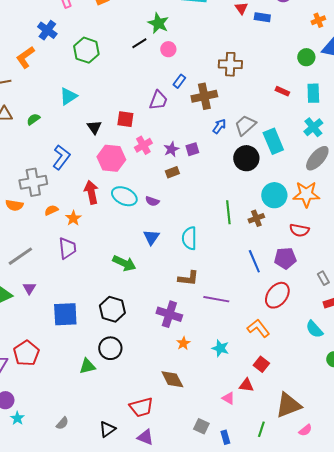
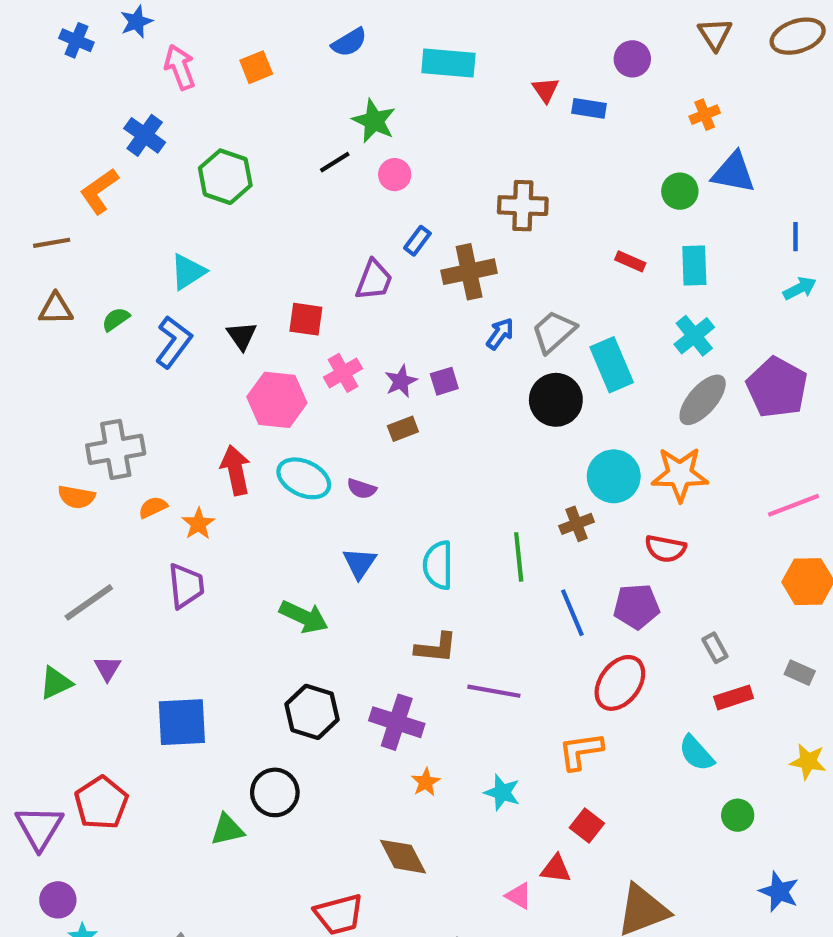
blue L-shape: (61, 157) -> (174, 342), moved
green line: (228, 212) -> (519, 557), moved
black hexagon: (112, 309) -> (312, 712), moved
orange L-shape: (258, 328) -> (581, 751), turned -60

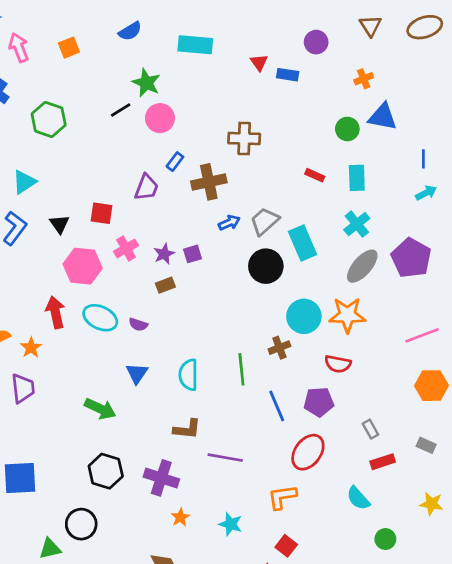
pink circle: (395, 175) -> (160, 118), size x1.4
blue arrow: (500, 334) -> (229, 223), turned 30

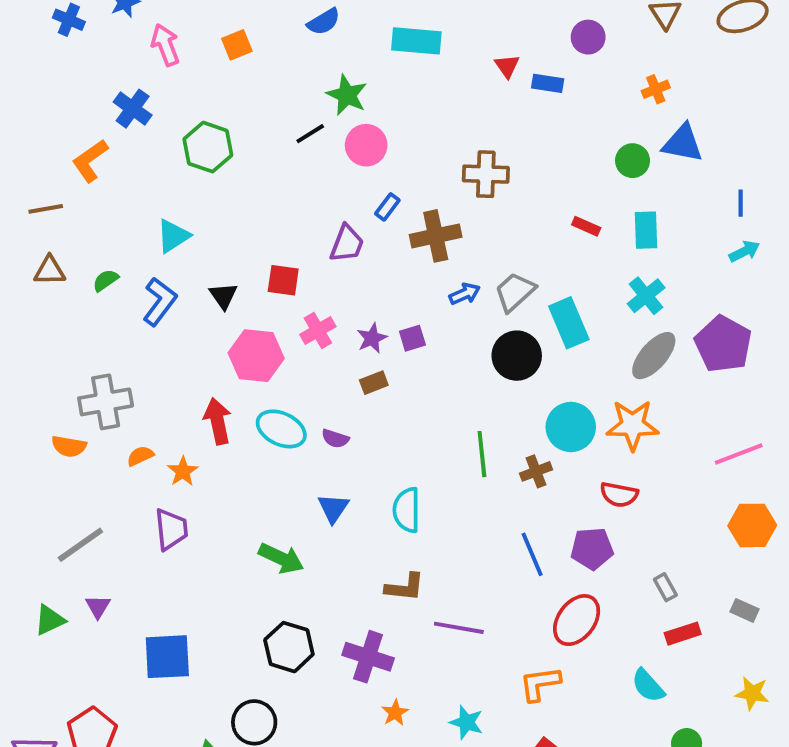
green line: (241, 369) -> (482, 454), moved

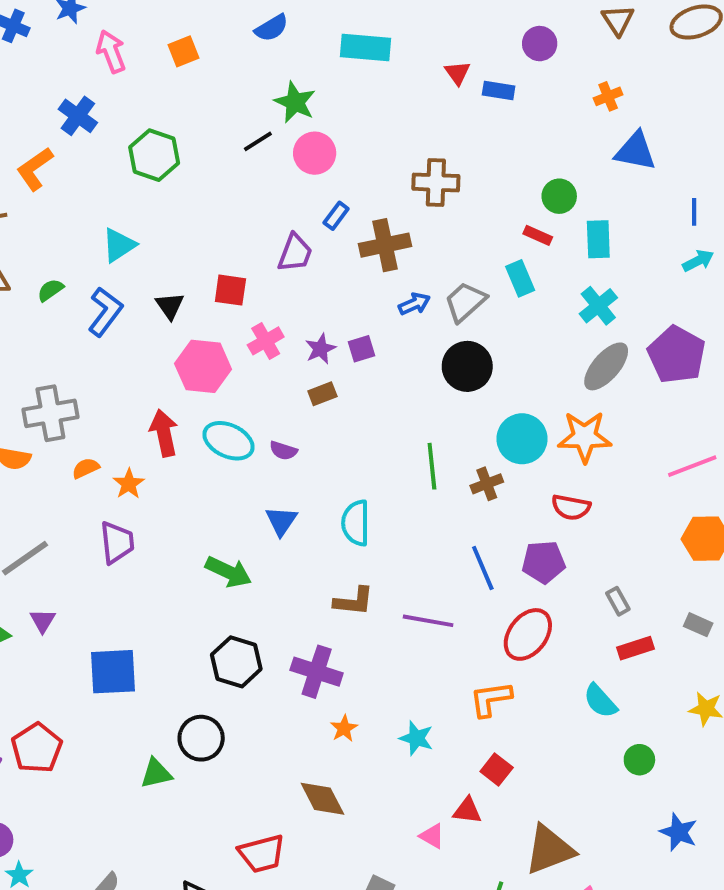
green circle: (633, 161) -> (559, 196), moved
cyan rectangle: (569, 323) -> (520, 278), moved, size x0.7
purple line: (459, 628) -> (428, 621), moved

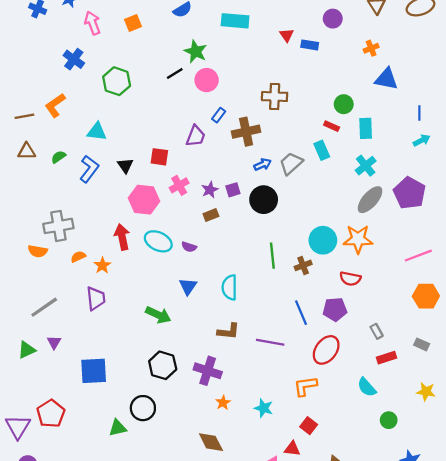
orange L-shape: (35, 169) -> (55, 105), moved
cyan triangle: (119, 245) -> (97, 132), turned 40
black circle: (467, 366) -> (264, 200), moved

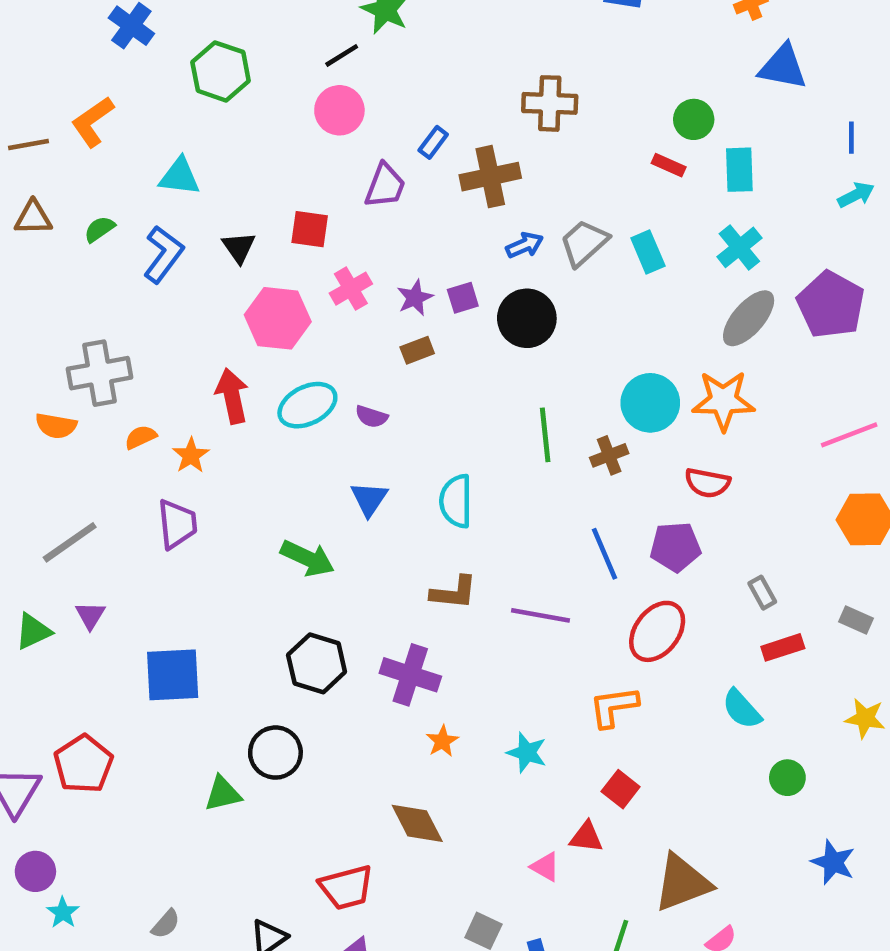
pink circle: (207, 80) -> (339, 110), moved
cyan rectangle: (322, 150) -> (648, 252), moved
cyan ellipse: (158, 241) -> (307, 405), turned -52

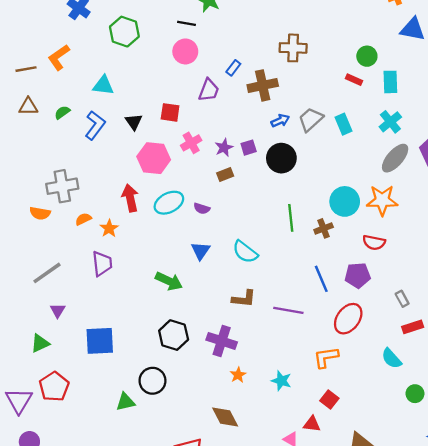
black line: (342, 55) -> (186, 23), turned 42
cyan semicircle: (456, 501) -> (245, 252), turned -52
green triangle: (33, 631) -> (40, 343), moved

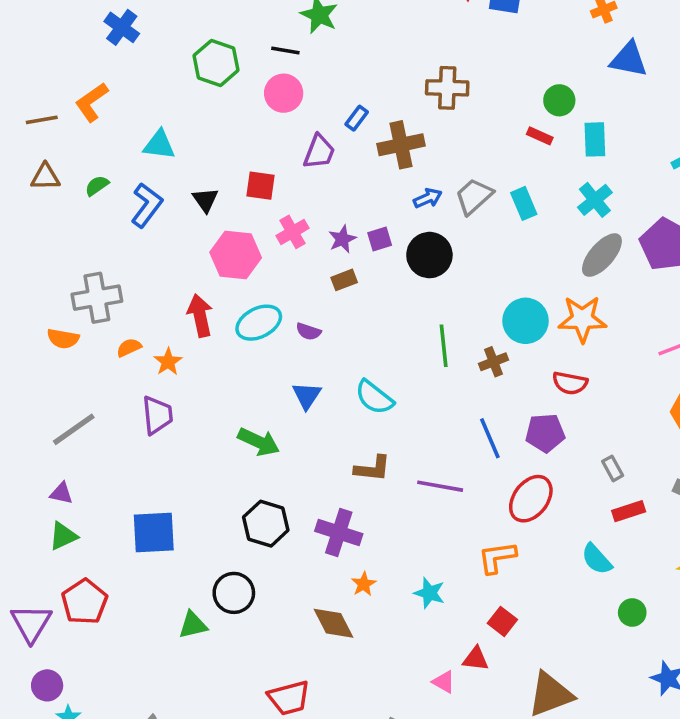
green hexagon: (124, 32) -> (216, 63), moved
purple triangle: (58, 310) -> (61, 493), moved, turned -49
brown diamond: (225, 417) -> (333, 623), moved

